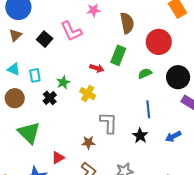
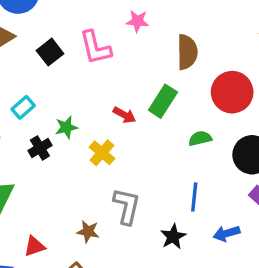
cyan rectangle: (35, 75) -> (23, 107), turned 48
blue arrow: (173, 136) -> (227, 233), moved

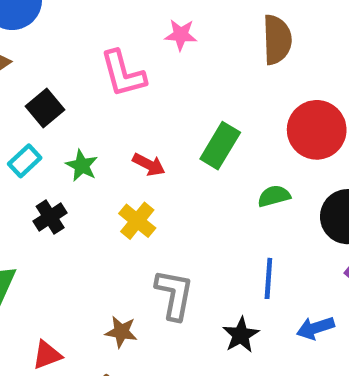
black square: (50, 52) -> (45, 108), moved
brown semicircle: (187, 52) -> (277, 40), moved
red arrow: (124, 115) -> (149, 165), moved
green star: (66, 127) -> (82, 166), moved, turned -30

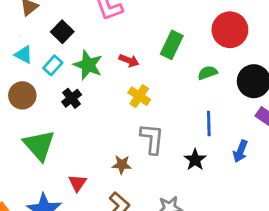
green star: (82, 166) -> (88, 65), size x1.5
yellow cross: (137, 221) -> (139, 96), moved
blue arrow: (315, 328) -> (240, 151), turned -45
red triangle: (47, 355) -> (77, 183), turned -30

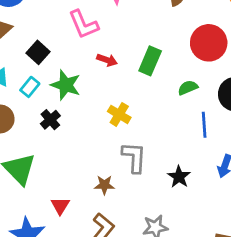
red arrow: (129, 61) -> (107, 60), moved
blue line: (209, 123) -> (204, 125), moved

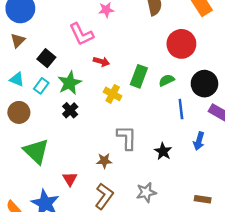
green rectangle: (150, 61) -> (139, 76), moved
green star: (66, 85) -> (70, 83), turned 30
yellow cross: (119, 114) -> (113, 94), moved
black cross: (50, 120) -> (70, 110), moved

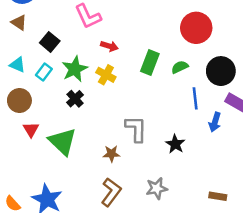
brown triangle: (18, 40) -> (19, 23), turned -42
yellow cross: (113, 94) -> (106, 75), moved
blue arrow: (199, 141) -> (215, 122), moved
green triangle: (36, 151) -> (63, 141), moved
red triangle: (70, 179) -> (31, 130), moved

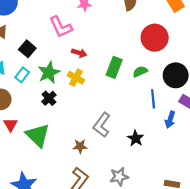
gray L-shape: (136, 129) -> (102, 125), turned -145

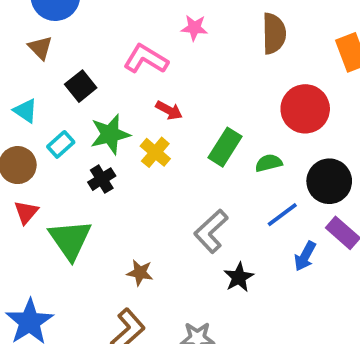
pink L-shape: (61, 27) -> (146, 59), turned 135
cyan rectangle: (22, 75) -> (61, 144), moved
blue line: (153, 99) -> (282, 215), turned 48
gray L-shape: (102, 125) -> (211, 231), moved

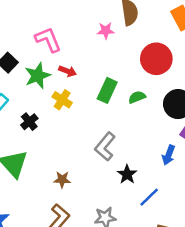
pink star: (194, 28) -> (106, 31), moved
pink L-shape: (146, 59) -> (48, 40), turned 44
green star: (110, 134) -> (38, 76), moved
blue line: (282, 215) -> (149, 197), moved

